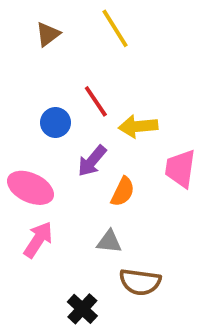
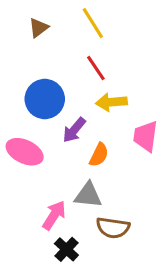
red line: (96, 101) -> (96, 68), moved
blue circle: (55, 123) -> (45, 99), size x1.6
pink arrow: (38, 240) -> (54, 215), moved
gray triangle: (109, 242) -> (88, 195), size x1.4

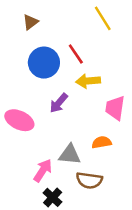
yellow line: (93, 23) -> (103, 18), moved
blue circle: (45, 99) -> (44, 63), moved
orange semicircle: (99, 155) -> (102, 142), moved, turned -126

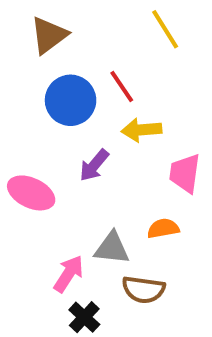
brown triangle: (30, 22) -> (49, 35), size x1.5

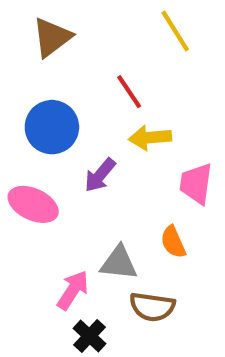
blue circle: (71, 100) -> (52, 127), moved
orange semicircle: (163, 228) -> (173, 242), turned -104

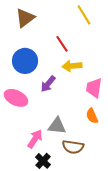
orange semicircle: (173, 242) -> (92, 116), moved

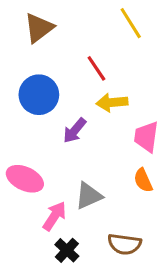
pink ellipse: (16, 98) -> (25, 179), moved
gray triangle: (57, 126) -> (89, 196), turned -30
brown semicircle: (73, 147) -> (124, 244), moved

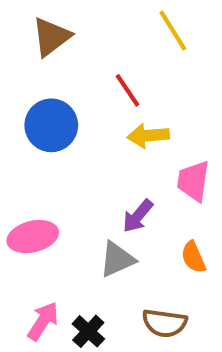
purple arrow: (75, 131) -> (138, 216), moved
pink ellipse: (25, 179) -> (33, 237), turned -39
orange semicircle: (143, 180) -> (193, 257), moved
pink arrow: (54, 216) -> (43, 321), moved

